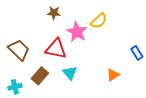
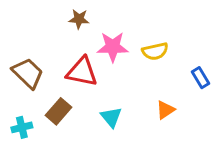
yellow semicircle: (99, 21) -> (155, 51), moved, turned 30
pink star: (77, 32) -> (113, 47), turned -30
cyan triangle: (70, 73) -> (111, 117), moved

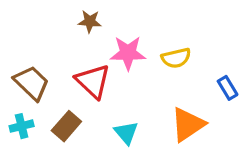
red triangle: (82, 72) -> (93, 81), turned 32
orange triangle: (165, 110) -> (188, 124), size x1.6
cyan cross: (22, 127) -> (22, 126), moved

